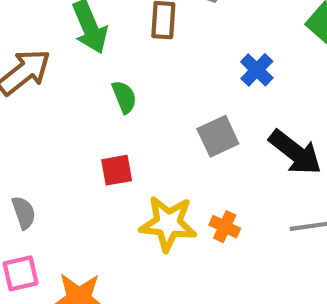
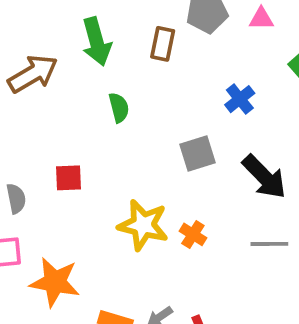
red square: (117, 170) -> (69, 178), moved

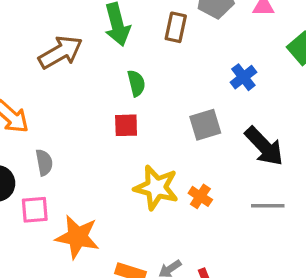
red square: (69, 178) -> (126, 125), moved

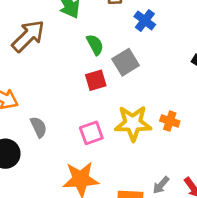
blue cross: (243, 77) -> (145, 21), moved
gray square: (205, 125) -> (126, 62), moved
pink square: (35, 210) -> (91, 133), moved

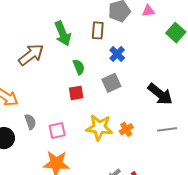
gray square: (126, 62) -> (111, 83), moved
orange cross: (170, 121) -> (126, 129), turned 32
pink square: (91, 133) -> (57, 130), moved

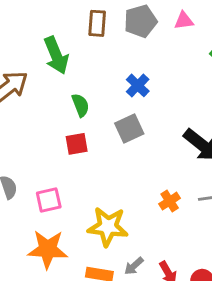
brown rectangle: (98, 30) -> (97, 23), moved
yellow star: (99, 128) -> (108, 227), moved
orange cross: (126, 129) -> (170, 201), moved

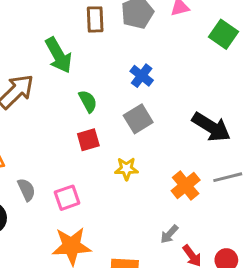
orange cross: (170, 201) -> (186, 185), size x1.4
yellow star: (108, 227) -> (126, 169), moved, size x0.6
gray arrow: (134, 266) -> (169, 234), moved

